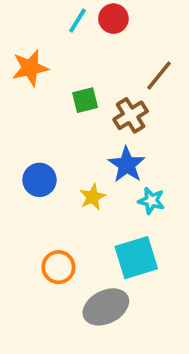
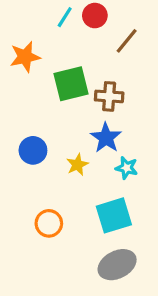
brown line: (159, 76) -> (127, 41), moved
green square: (85, 100) -> (71, 84), size x1.6
brown cross: (131, 115) -> (109, 96), turned 36
gray ellipse: (106, 307) -> (117, 265), moved

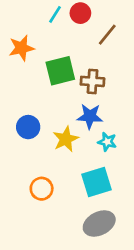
blue star: (106, 138) -> (90, 116), turned -30
yellow star: (77, 165) -> (66, 139), size x1.4

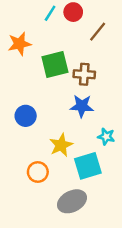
yellow star: (66, 139) -> (61, 145), moved
cyan star: (107, 142) -> (106, 137), moved
gray ellipse: (99, 223) -> (72, 201), moved

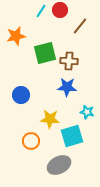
yellow star: (61, 145) -> (50, 119), turned 30

